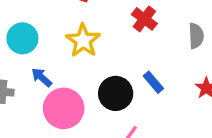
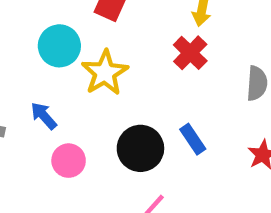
cyan circle: (22, 38) -> (59, 46), moved
pink circle: (64, 108) -> (69, 161), size x0.6

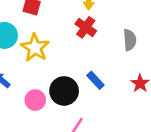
pink circle: (69, 161) -> (35, 100), moved

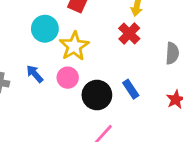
pink circle: (35, 100) -> (68, 78), moved

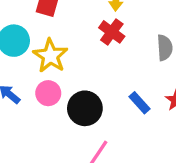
blue rectangle: (131, 89) -> (140, 103), moved

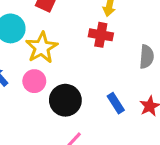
red cross: (112, 32) -> (101, 35), turned -35

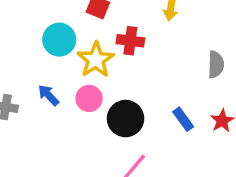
red cross: (101, 35) -> (130, 41), moved

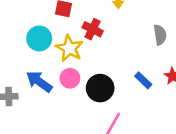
red cross: (130, 41) -> (93, 29), turned 30
blue arrow: (48, 95) -> (39, 82), size x1.5

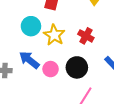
red cross: (93, 29) -> (86, 36), moved
pink circle: (70, 78) -> (51, 69), moved

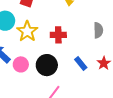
red cross: (86, 36) -> (58, 35), turned -35

